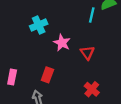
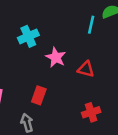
red triangle: (87, 53) -> (86, 69), turned -40
red cross: (92, 89) -> (91, 112), turned 32

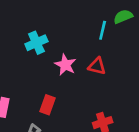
red triangle: (86, 69) -> (97, 66), moved

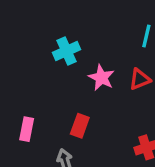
red triangle: (97, 66) -> (140, 79), turned -36

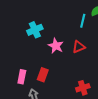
pink rectangle: (27, 129) -> (22, 77), moved

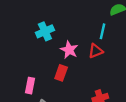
cyan line: (83, 21) -> (103, 31), moved
red rectangle: (43, 75) -> (61, 73), moved

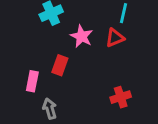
red rectangle: (61, 73) -> (60, 65), moved

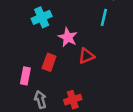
red triangle: (115, 38) -> (86, 56), moved
red cross: (121, 97) -> (73, 100), moved

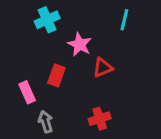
pink rectangle: (25, 76) -> (27, 92), turned -35
red cross: (73, 100) -> (100, 119), moved

